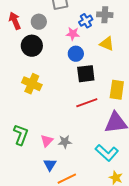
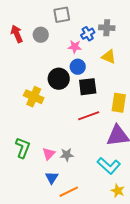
black circle: (32, 46) -> (59, 79), moved

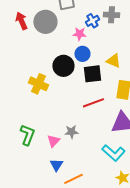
gray circle: (41, 35) -> (45, 22), size x1.5
yellow triangle: (109, 57) -> (113, 61), moved
gray star: (67, 155) -> (71, 132), moved

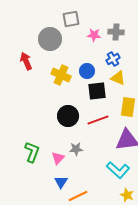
red arrow: (21, 21) -> (26, 61), moved
blue cross: (92, 21) -> (113, 59), moved
pink star: (79, 34) -> (94, 35), moved
black circle: (63, 66) -> (68, 116), moved
yellow cross: (38, 84) -> (61, 75), moved

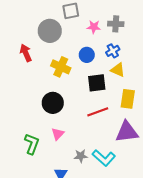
blue circle: (87, 71) -> (87, 55), moved
black circle: (68, 116) -> (53, 103), moved
gray star: (76, 149) -> (81, 156), moved
pink triangle: (58, 158) -> (58, 134), moved
cyan L-shape: (118, 170) -> (104, 158), moved

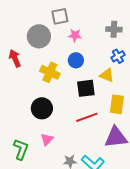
gray cross: (116, 24) -> (114, 29), moved
pink star: (94, 27) -> (75, 35), moved
blue cross: (113, 51) -> (118, 56), moved

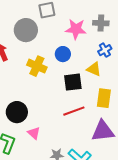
pink star: (75, 35) -> (76, 29), moved, size x1.5
black circle: (42, 108) -> (17, 112), moved
pink triangle: (47, 139) -> (34, 133), turned -32

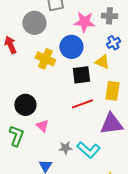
blue circle: (63, 54) -> (71, 47), size x1.5

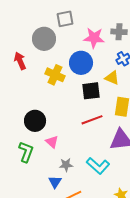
gray star: (65, 148) -> (66, 165), moved

